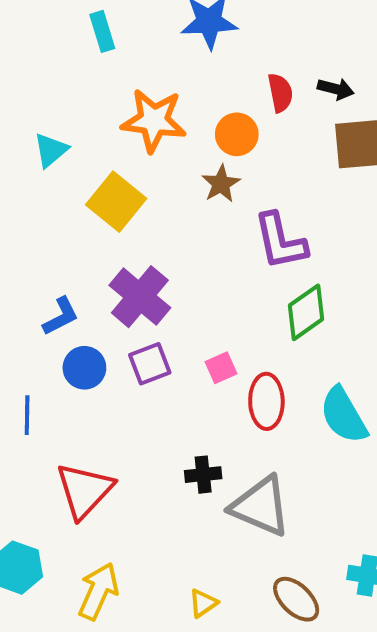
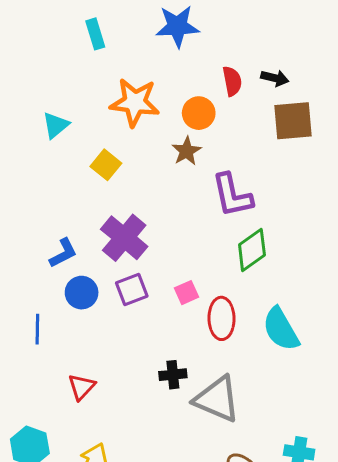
yellow square: (116, 202) -> (106, 165), size x0.7
red triangle: (84, 490) -> (82, 387), size x0.6

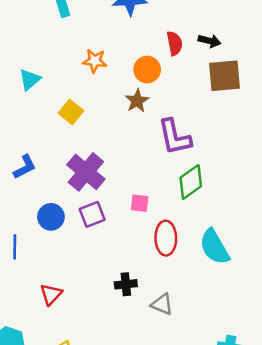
orange star: (135, 102) -> (95, 61), size x0.6
blue L-shape: (63, 253) -> (25, 167), moved
pink square: (187, 293) -> (140, 203), moved, turned 30
gray triangle: (217, 399) -> (162, 304), size x0.6

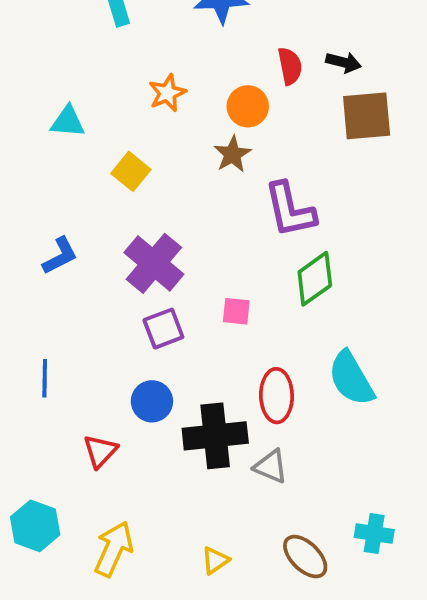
orange star: (95, 61) -> (167, 93), turned -30
cyan triangle: (30, 80) -> (68, 122), turned 45
blue circle: (51, 217) -> (152, 401), moved
red ellipse: (166, 238) -> (276, 396), moved
black cross: (126, 284) -> (215, 436), size x1.8

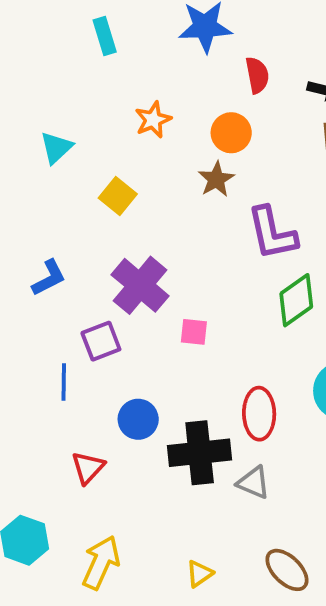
red semicircle: (290, 66) -> (257, 75), moved
cyan triangle: (68, 122) -> (56, 148), turned -48
pink square: (236, 311) -> (194, 332), moved
purple square: (163, 329) -> (101, 341), moved
blue line: (45, 378) -> (64, 382), moved

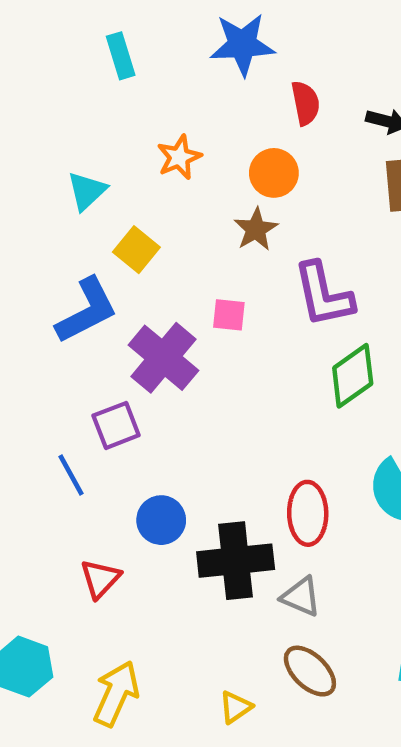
cyan triangle: (56, 148) -> (87, 191), moved
blue L-shape: (49, 278) -> (87, 310), moved, size x1.5
pink square: (194, 332) -> (229, 315), moved
blue line: (64, 382) -> (71, 475), turned -30
brown ellipse: (287, 570) -> (310, 671), moved

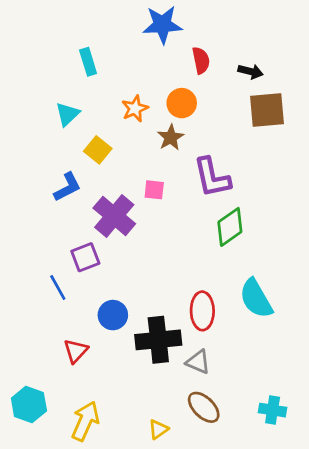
cyan rectangle: (121, 56) -> (88, 62), moved
orange star: (179, 157) -> (135, 109), moved
blue L-shape: (87, 310) -> (67, 187), size x0.7

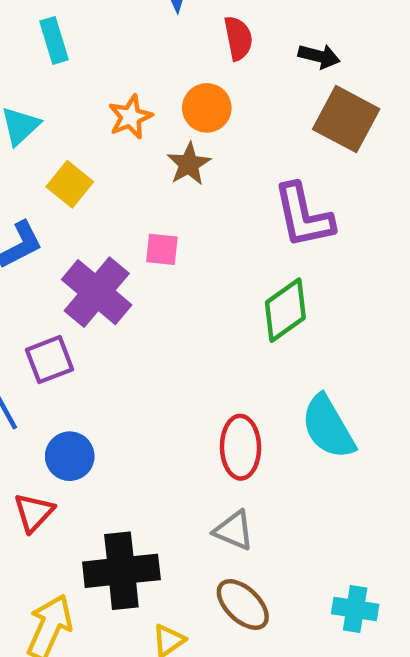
brown square: (267, 110) -> (346, 119), turned 33
purple L-shape: (212, 177) -> (303, 216), moved
blue circle: (113, 315) -> (70, 456), moved
black cross: (158, 340) -> (121, 571), moved

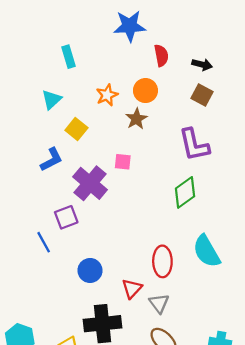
brown square: (346, 119) -> (202, 95), moved, size x0.7
blue circle: (70, 456) -> (90, 270), moved
red triangle: (34, 512) -> (132, 289), moved
gray triangle: (234, 530) -> (159, 303), turned 30

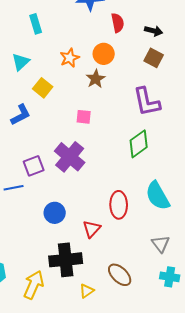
purple cross: (90, 183) -> (70, 157), moved
blue line: (44, 242) -> (14, 188), turned -72
gray triangle: (159, 303) -> (161, 244), moved

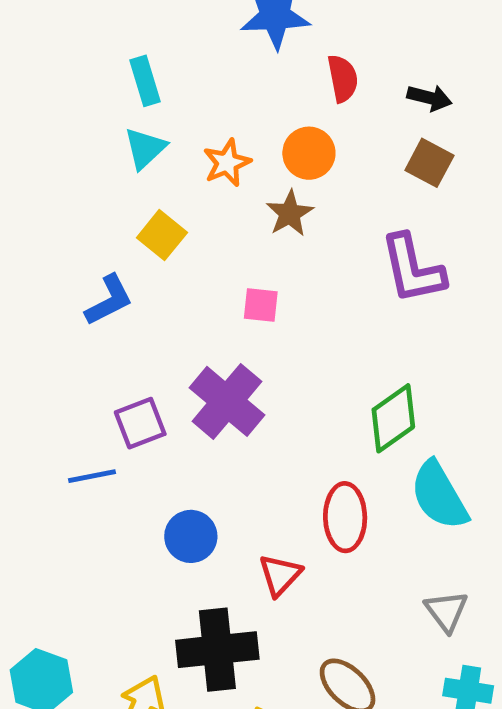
cyan triangle: (21, 62) -> (145, 148), moved
green diamond: (139, 144) -> (393, 418), moved

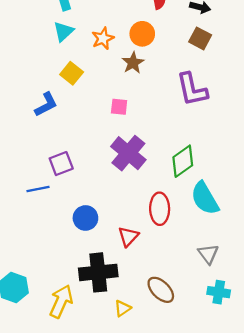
purple cross: (227, 401) -> (128, 153), moved

